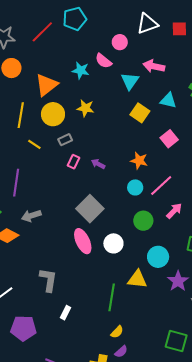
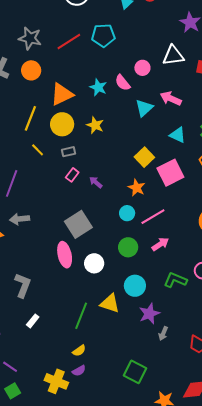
yellow square: (140, 113) -> (144, 157), moved
pink square: (169, 139) -> (170, 173), size x1.5

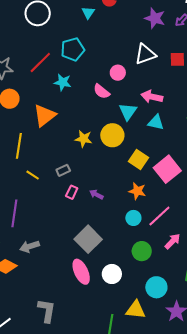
cyan star: (98, 87) -> (63, 82), moved
yellow circle: (62, 124) -> (112, 135), moved
cyan triangle: (178, 135) -> (156, 122), moved

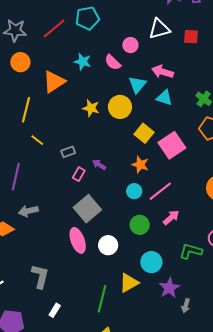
cyan star: (63, 82) -> (83, 62), moved
gray rectangle: (63, 170) -> (68, 152), moved
pink rectangle: (72, 192) -> (79, 174), moved
yellow triangle: (136, 310) -> (129, 283), turned -40

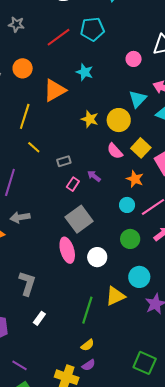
gray star: (15, 30) -> (16, 24), moved, size x0.7
pink semicircle: (113, 62) -> (115, 151), moved

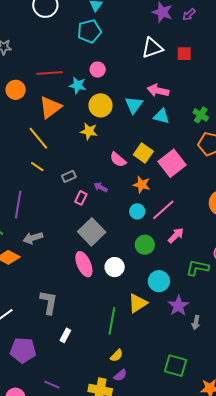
cyan pentagon: (92, 29) -> (89, 31), moved
red line: (58, 37) -> (50, 73), moved, turned 40
pink circle: (134, 59) -> (98, 70), moved
yellow line: (25, 116) -> (38, 138), moved, turned -50
yellow circle: (119, 120) -> (100, 105), moved

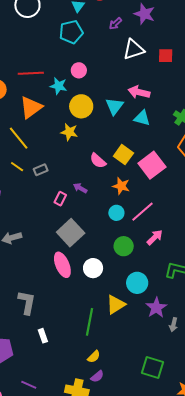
purple arrow: (189, 15) -> (115, 24), moved
gray rectangle: (69, 176) -> (41, 170), moved
white rectangle: (65, 335) -> (43, 336), turned -48

